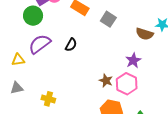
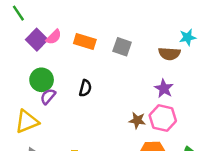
green circle: (33, 16) -> (42, 80), moved
purple semicircle: (40, 44) -> (48, 96), size x0.6
yellow triangle: (18, 60) -> (27, 122), size x1.5

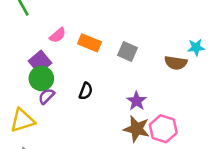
purple square: (37, 40) -> (40, 62), moved
purple star: (164, 89) -> (137, 101), moved
brown star: (137, 120) -> (137, 129), size x1.5

